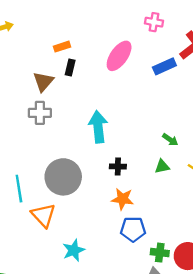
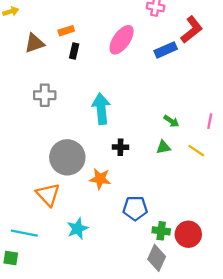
brown triangle: (43, 81) -> (35, 43), moved, turned 30
cyan line: (19, 189) -> (24, 233), moved, turned -70
orange star: (123, 199) -> (100, 179), moved

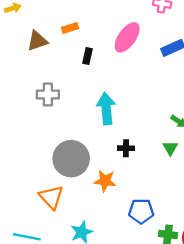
black rectangle: (74, 51) -> (87, 56), moved
green triangle: (163, 147) -> (170, 148), turned -49

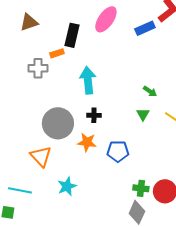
orange rectangle: (70, 28) -> (57, 53), moved
black rectangle: (87, 56) -> (72, 35), size x1.6
black cross: (126, 148) -> (94, 115), moved
blue pentagon: (141, 211) -> (118, 151), moved

